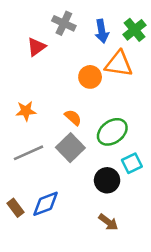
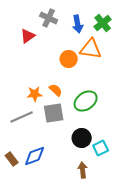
orange star: (26, 111) -> (35, 94), moved
gray square: (70, 148) -> (54, 113), turned 35
cyan square: (132, 163) -> (101, 148), moved
brown arrow: (108, 222) -> (83, 170), turned -133

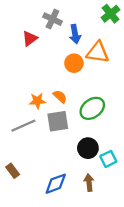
green cross: (103, 23) -> (111, 14), moved
blue arrow: (78, 24) -> (75, 34), moved
blue diamond: (35, 156) -> (56, 184), moved

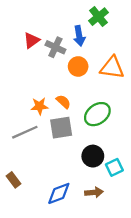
green cross: (111, 14) -> (98, 17), moved
gray cross: (52, 19) -> (55, 47), moved
orange triangle: (98, 52) -> (112, 68), moved
brown arrow: (89, 183) -> (94, 192), turned 91

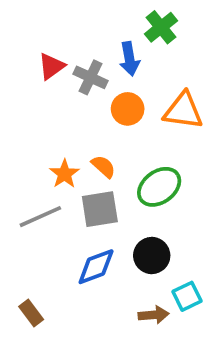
orange star: (40, 106) -> (65, 174), turned -30
cyan square: (114, 167) -> (187, 296), moved
brown rectangle: (13, 180) -> (31, 313), moved
blue diamond: (59, 193) -> (96, 267), moved

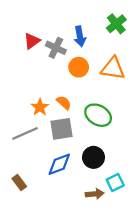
green cross: (161, 27) -> (116, 24), moved
green ellipse: (159, 187) -> (98, 115), turned 65
brown rectangle: (31, 313) -> (19, 182), moved

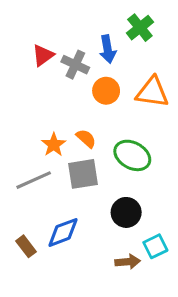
green cross: (116, 24) -> (140, 28), moved
blue diamond: (59, 164) -> (63, 232), moved

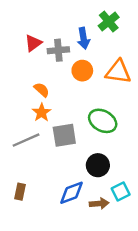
gray cross: (75, 65) -> (58, 50), turned -30
orange semicircle: (86, 138) -> (42, 90), moved
blue diamond: (63, 232) -> (72, 193), moved
brown rectangle: (26, 246) -> (20, 192), turned 49

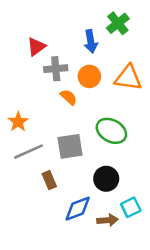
gray cross: (58, 50) -> (56, 69), moved
orange semicircle: (42, 90) -> (69, 97), moved
orange star: (42, 113) -> (18, 122), moved
brown rectangle: (20, 192) -> (49, 180), moved, turned -35

